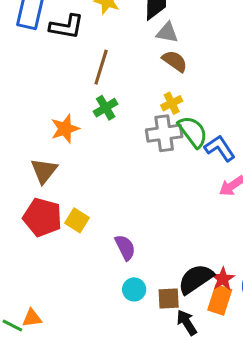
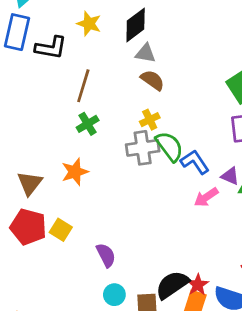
orange star: (65, 129) -> (75, 172), moved

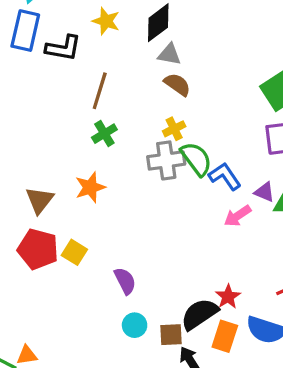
red star: (198, 285) -> (228, 297), moved

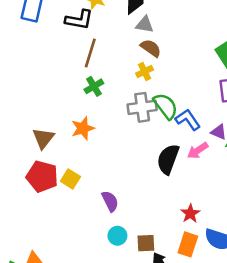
black L-shape: (63, 48) -> (79, 20), moved
yellow cross: (174, 129) -> (145, 72), moved
black semicircle: (199, 314) -> (168, 159), moved, turned -36

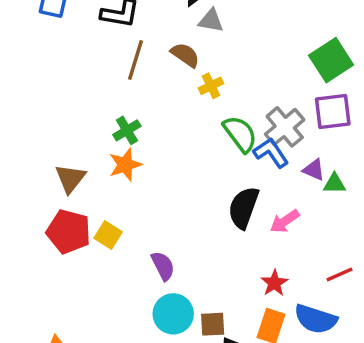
brown semicircle: (151, 48) -> (185, 55), moved
green cross: (94, 86) -> (127, 130), moved
gray cross: (142, 107) -> (285, 127), moved, turned -32
pink arrow: (198, 151) -> (285, 221), moved
cyan circle: (117, 236) -> (173, 314), size x1.5

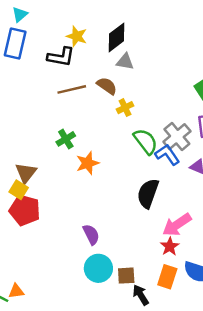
brown line: (135, 60) -> (72, 89), turned 60
orange star: (125, 165) -> (88, 163), moved
pink arrow: (285, 221) -> (177, 225), moved, size x1.4
yellow square: (108, 235) -> (19, 190), moved

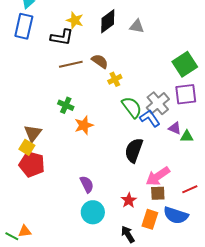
gray triangle: (125, 62) -> (137, 26), moved
green cross: (66, 139) -> (66, 105), turned -35
red star: (170, 247) -> (129, 200), moved
brown square: (126, 276) -> (158, 193), moved

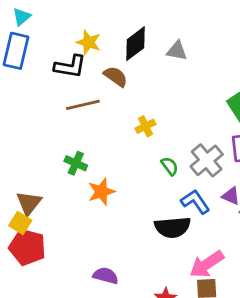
brown semicircle: (100, 61) -> (116, 76), moved
green semicircle: (132, 107) -> (170, 166), size x0.6
blue L-shape: (150, 118) -> (195, 202), moved
black semicircle: (134, 150) -> (173, 227), turned -115
purple semicircle: (87, 184) -> (106, 276), turned -48

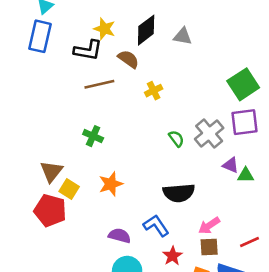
yellow cross: (145, 126) -> (154, 91), moved
orange star: (101, 192) -> (111, 184), moved
blue L-shape: (195, 202) -> (156, 226), moved
yellow square: (20, 223) -> (69, 189), moved
pink arrow: (207, 264) -> (209, 226), size x0.7

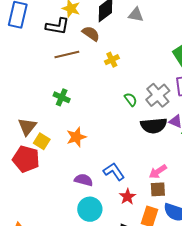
black semicircle: (179, 193) -> (154, 126), moved

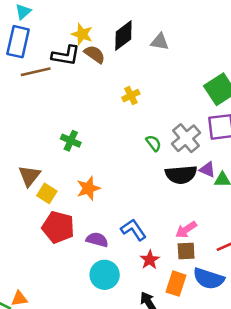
brown semicircle: (91, 34) -> (95, 54), moved
brown line: (67, 54) -> (36, 72), moved
red pentagon: (26, 159) -> (58, 227), moved

